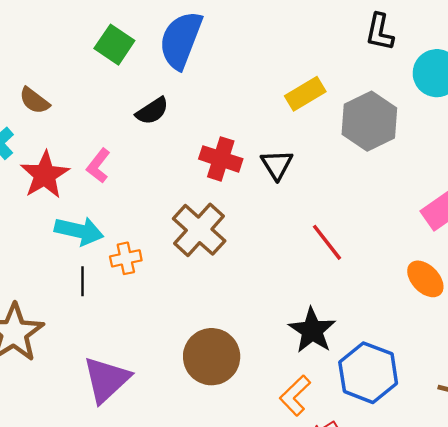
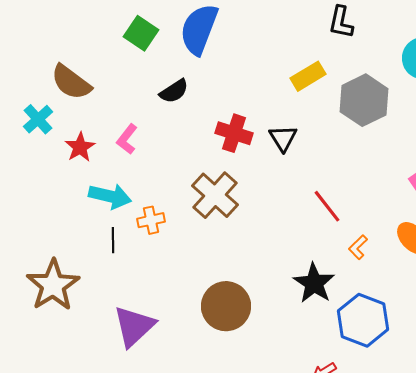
black L-shape: (380, 32) -> (341, 22), moved
brown semicircle: (34, 101) -> (71, 82), size x1.5
red star: (45, 175) -> (80, 147), size x0.7
orange L-shape: (295, 396) -> (358, 247), moved, size x0.7

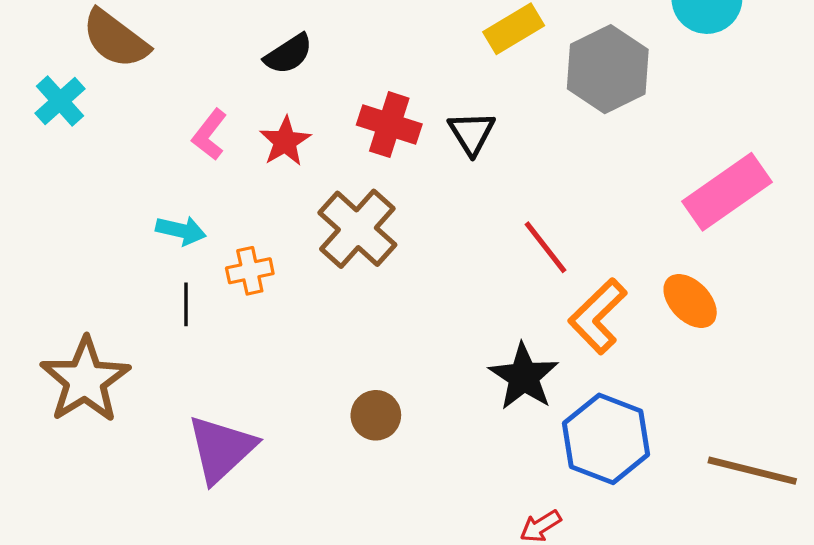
red star: (80, 147) -> (285, 141), moved
cyan arrow: (110, 196) -> (181, 230), size x0.7
orange L-shape: (358, 247) -> (598, 316), size x1.8
brown circle: (226, 306) -> (376, 415), size x0.6

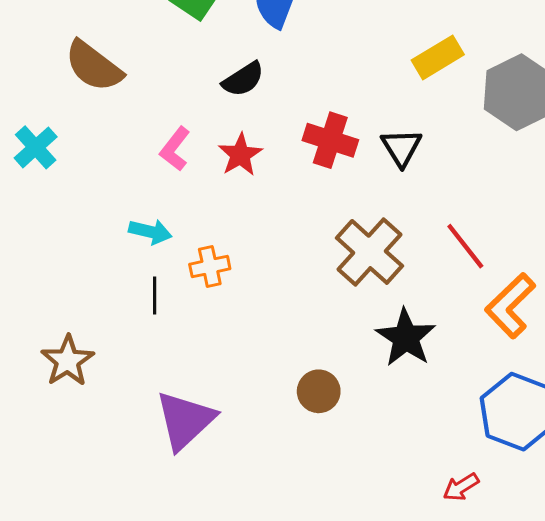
cyan cross: (60, 101) -> (36, 147), moved
brown cross: (357, 229) -> (369, 252), moved
black star: (524, 377) -> (406, 338), moved
brown star: (85, 380) -> (68, 361), size x0.7

